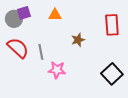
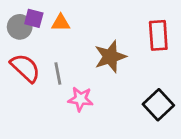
purple square: (24, 13) -> (34, 18), turned 32
orange triangle: (55, 15) -> (61, 23), moved
brown star: (78, 40) -> (110, 57), size x1.6

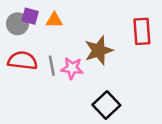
red semicircle: (25, 68) -> (23, 61), turned -36
pink star: (81, 99) -> (72, 68), moved
black square: (158, 105) -> (106, 105), moved

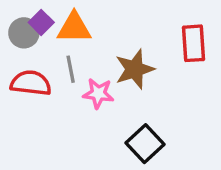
purple square: (30, 16) -> (41, 22), turned 30
orange triangle: (54, 20) -> (74, 28), size x1.5
gray line: (52, 66) -> (71, 69), moved

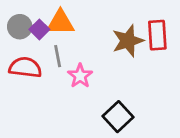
purple square: (41, 22) -> (39, 29), moved
brown star: (135, 69) -> (128, 41), moved
pink star: (98, 93) -> (80, 76), turned 30

